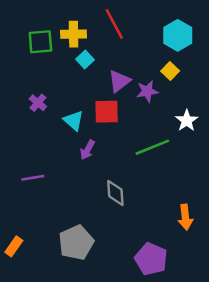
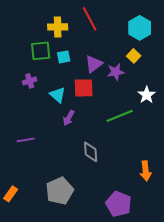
green square: (40, 42) -> (41, 51), moved
cyan square: (85, 60) -> (64, 57), moved, turned 32
purple cross: (38, 103) -> (30, 81), turned 32

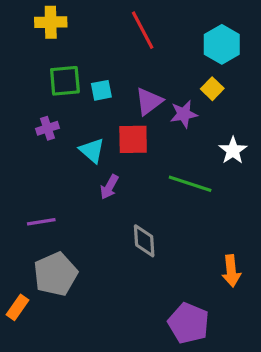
yellow cross: (58, 27) -> (51, 22), moved
green line: (120, 116) -> (190, 184), turned 40
gray pentagon: (60, 191) -> (55, 274), moved

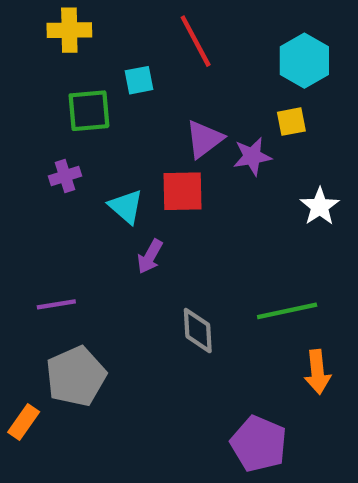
yellow square: (212, 89) -> (291, 122), turned 35
cyan square: (101, 90) -> (139, 80), moved
green line: (190, 184) -> (287, 311), moved, turned -30

